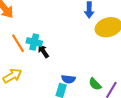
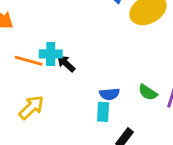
orange line: (18, 43) -> (29, 61), turned -30

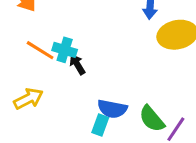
green semicircle: (148, 92) -> (152, 119), size x1.4
blue semicircle: (109, 94) -> (112, 109), size x1.4

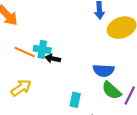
black arrow: (77, 64) -> (53, 59), turned -40
blue semicircle: (112, 109) -> (104, 70), moved

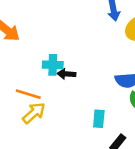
orange line: (25, 52) -> (28, 94), moved

